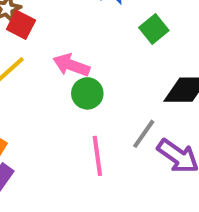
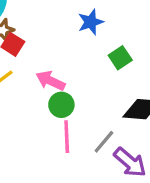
pink line: (97, 156) -> (67, 137), moved

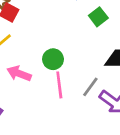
pink arrow: (51, 81) -> (19, 73), moved

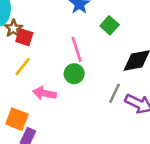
pink line: (59, 85) -> (77, 49), moved

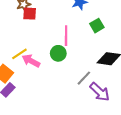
red square: (24, 37) -> (30, 14), turned -32
yellow line: (23, 67) -> (19, 54), moved

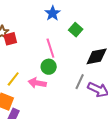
pink arrow: (31, 61) -> (37, 83), moved

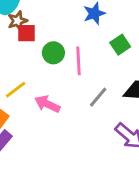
green circle: (49, 67) -> (53, 53), moved
gray line: (80, 82) -> (98, 97), moved

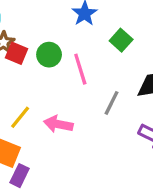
red square: (26, 33) -> (16, 53), turned 36
green circle: (53, 53) -> (49, 55), moved

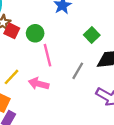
green square: (121, 40) -> (92, 35), moved
pink line: (80, 69) -> (48, 55), moved

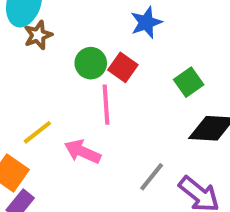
red square: (12, 31) -> (123, 67), moved
gray line: (78, 71) -> (152, 177), moved

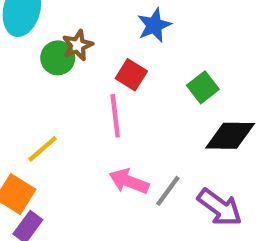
brown star: (38, 35) -> (78, 45), moved
green circle: (91, 63) -> (58, 58), moved
pink arrow: (83, 152) -> (129, 181), moved

